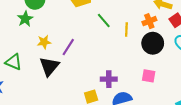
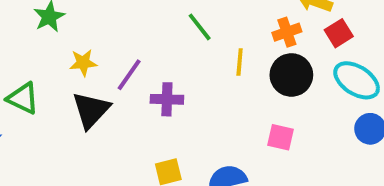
yellow line: (126, 30) -> (240, 62), moved
purple cross: (109, 79) -> (167, 99), moved

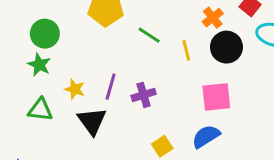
yellow star: (83, 63) -> (75, 89), turned -30
green triangle: (23, 98) -> (40, 110), moved
pink square: (281, 137) -> (216, 97), moved, size x1.5

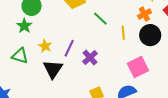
purple cross: (144, 95) -> (90, 57), turned -35
pink square: (216, 97) -> (138, 67), turned -30

